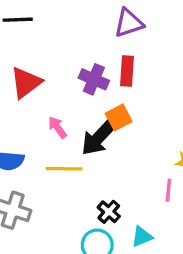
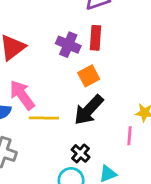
pink arrow: (57, 127) -> (22, 95), moved, size x1.6
black arrow: (99, 137) -> (89, 110), moved

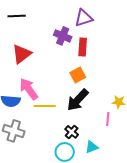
purple cross: (68, 45) -> (63, 36), moved

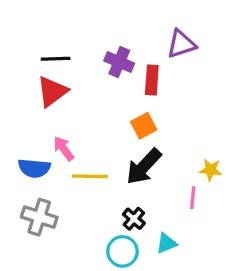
black line: (17, 16) -> (56, 59), moved
purple triangle: (84, 18) -> (181, 44), moved
pink arrow: (29, 89) -> (64, 149), size x0.7

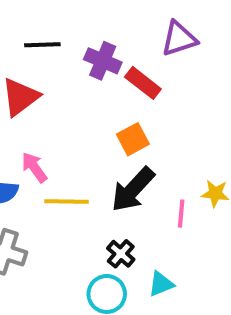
black line: (56, 59) -> (42, 45), moved
red rectangle: (152, 80) -> (143, 83), turned -56
pink line: (193, 198) -> (181, 214), moved

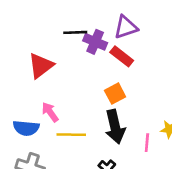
purple triangle: (179, 39) -> (126, 27), moved
black line: (42, 45) -> (75, 32), moved
black arrow: (133, 189) -> (115, 127), turned -56

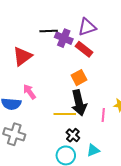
yellow line: (71, 135) -> (65, 114), moved

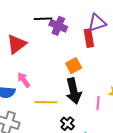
purple triangle: (87, 27) -> (97, 23), moved
red rectangle: (84, 49) -> (89, 38), moved, turned 42
yellow line: (65, 114) -> (46, 102), moved

